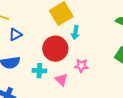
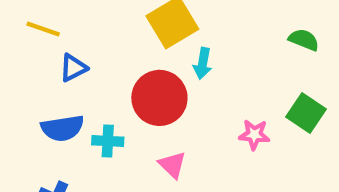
pink star: (81, 66) -> (254, 135), moved
cyan cross: (39, 71) -> (108, 141), moved

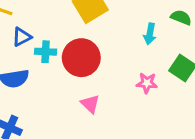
cyan arrow: (203, 63) -> (150, 34), moved
cyan cross: (108, 141) -> (46, 52), moved

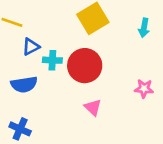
cyan arrow: (150, 34) -> (144, 28), moved

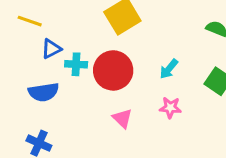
cyan arrow: (144, 28) -> (169, 69), moved, turned 30
pink star: (144, 88) -> (170, 108), moved

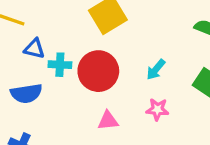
blue triangle: (51, 49) -> (34, 49), turned 40
pink triangle: (122, 118) -> (108, 121), turned -50

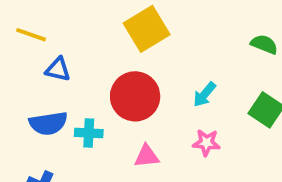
cyan cross: (60, 65) -> (89, 133), moved

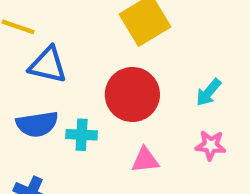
blue triangle: (58, 69) -> (48, 65), size x1.4

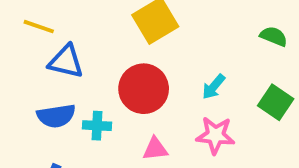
pink star: (211, 145) -> (215, 135), size x1.4

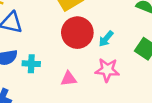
red circle: (144, 89) -> (77, 33), moved

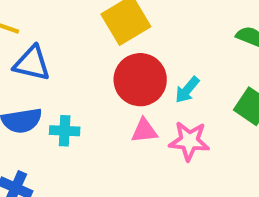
pink triangle: (69, 79) -> (144, 131), moved

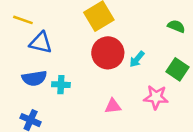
pink triangle: (144, 131) -> (113, 106), moved
pink star: (189, 141) -> (156, 97), moved

